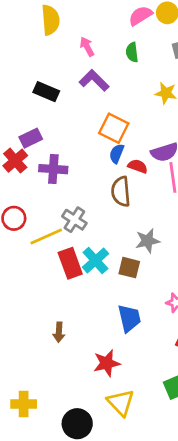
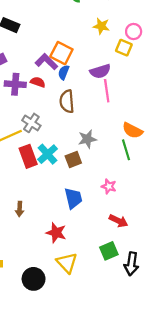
purple L-shape: (94, 80) -> (46, 62), moved
red semicircle: (138, 166) -> (38, 82), moved
brown square: (129, 268) -> (73, 160), turned -35
red star: (107, 363) -> (56, 233), turned 30

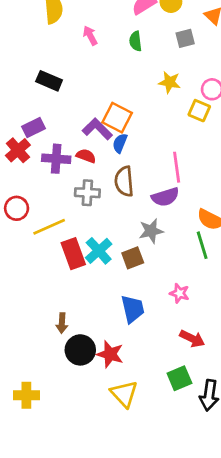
purple semicircle: (100, 71) -> (165, 197), moved
gray cross: (31, 123) -> (87, 193), moved, turned -30
black circle: (34, 279) -> (80, 350), moved

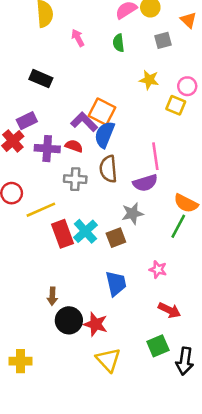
blue semicircle: (120, 143) -> (104, 135), size x1.5
green line: (202, 245) -> (178, 226), turned 45

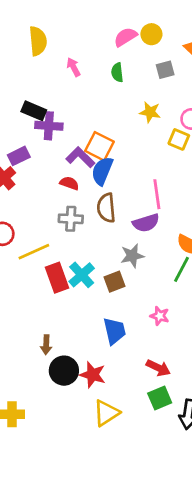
purple cross: (47, 149) -> (49, 126), moved
red arrow: (169, 310) -> (158, 368), moved
yellow triangle: (108, 360) -> (106, 413), turned 40

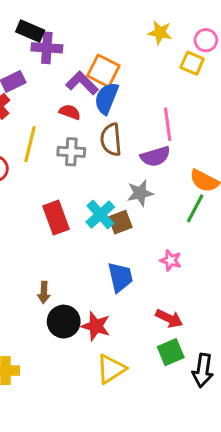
yellow line: (34, 252) -> (30, 144), moved, turned -52
cyan cross: (82, 275) -> (100, 214), moved

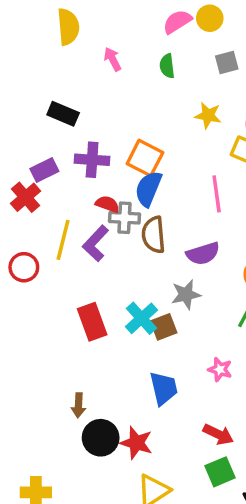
purple cross: (47, 48) -> (92, 160), moved
purple L-shape: (82, 83) -> (95, 243), moved, turned -92
pink line: (168, 124) -> (217, 194), moved
gray cross: (71, 152) -> (124, 218), moved

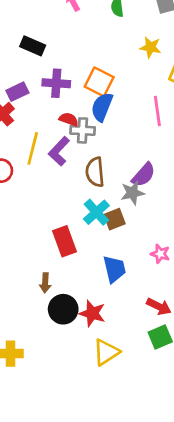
brown semicircle: (153, 235) -> (95, 172), moved
purple semicircle: (203, 254) -> (144, 175), moved, turned -32
red rectangle: (92, 322) -> (65, 241), moved

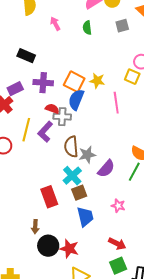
yellow star: (150, 47) -> (97, 81), moved
purple semicircle: (144, 175) -> (106, 169), moved
gray star: (132, 193) -> (87, 155), moved
brown square: (114, 219) -> (79, 193), moved

